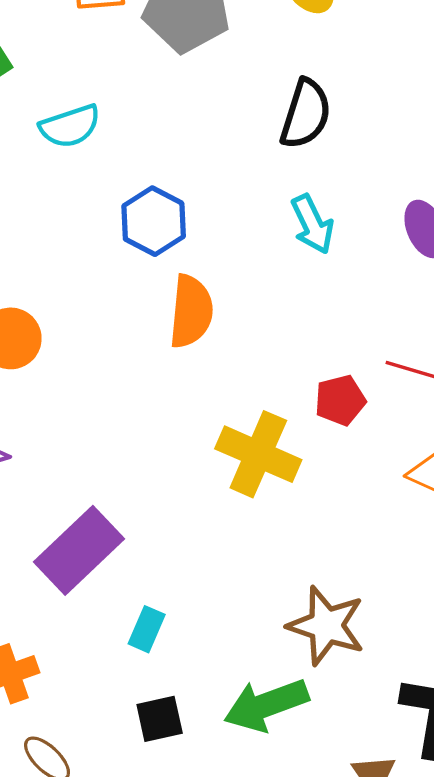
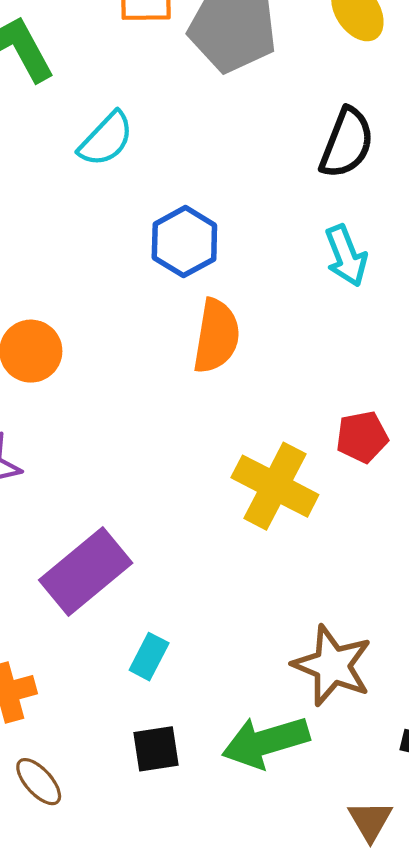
cyan semicircle: (70, 126) -> (106, 139), turned -32

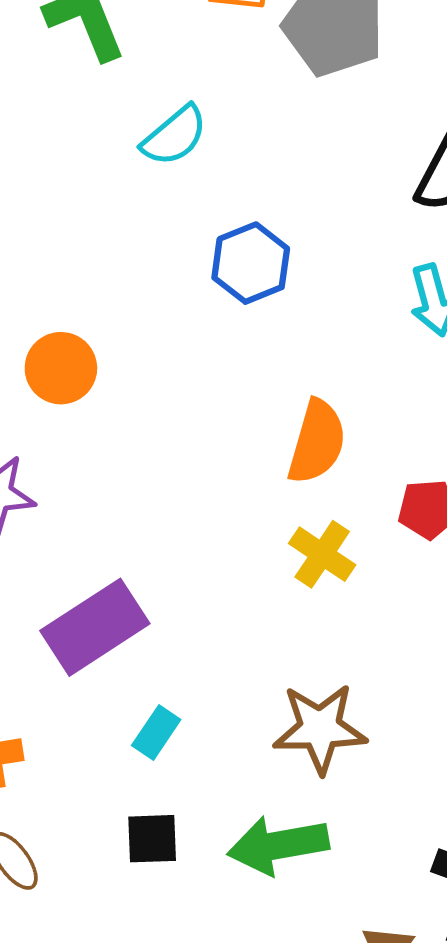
orange semicircle: (216, 336) -> (317, 442), moved
yellow cross: (275, 486) -> (322, 554), size x0.7
brown star: (332, 665) -> (320, 728), moved, turned -30

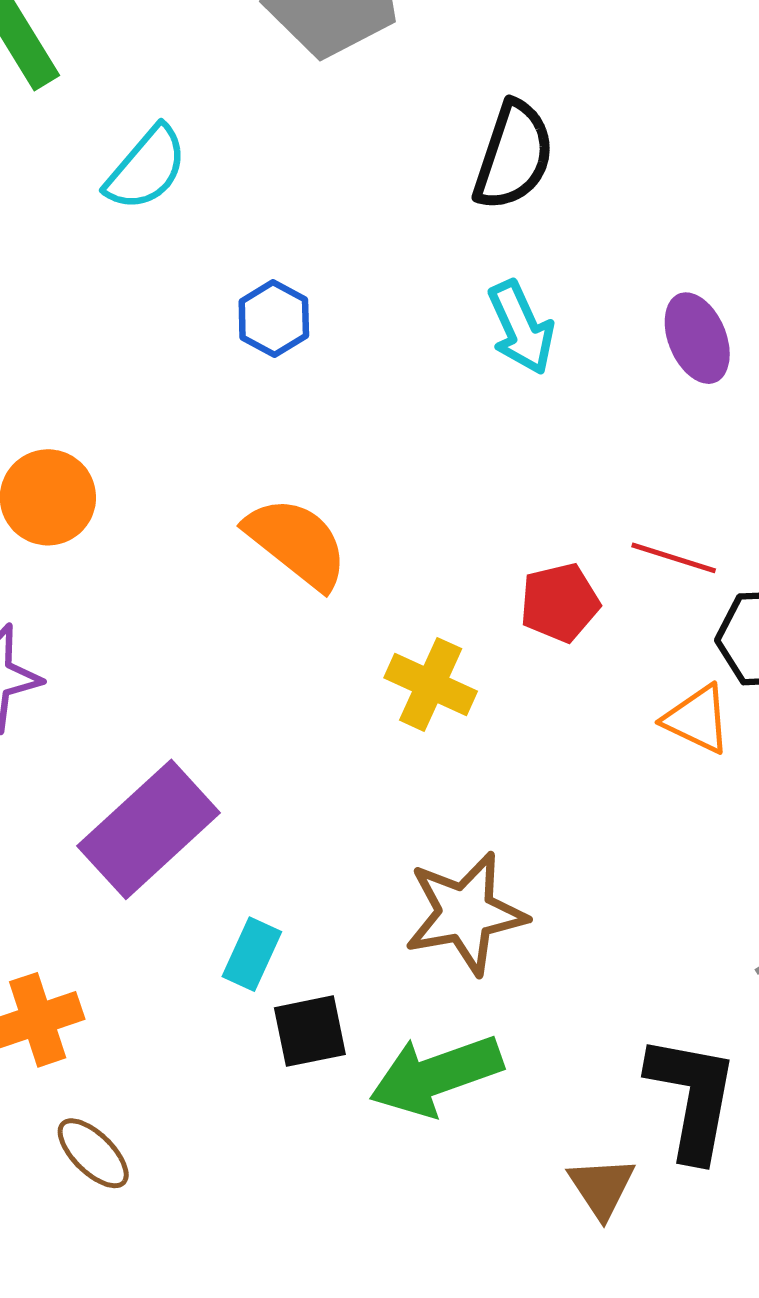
blue hexagon: (251, 263) -> (274, 318), size x0.7
orange semicircle: (317, 442) -> (297, 543), moved, turned -58
black square: (152, 839) -> (310, 1031), moved

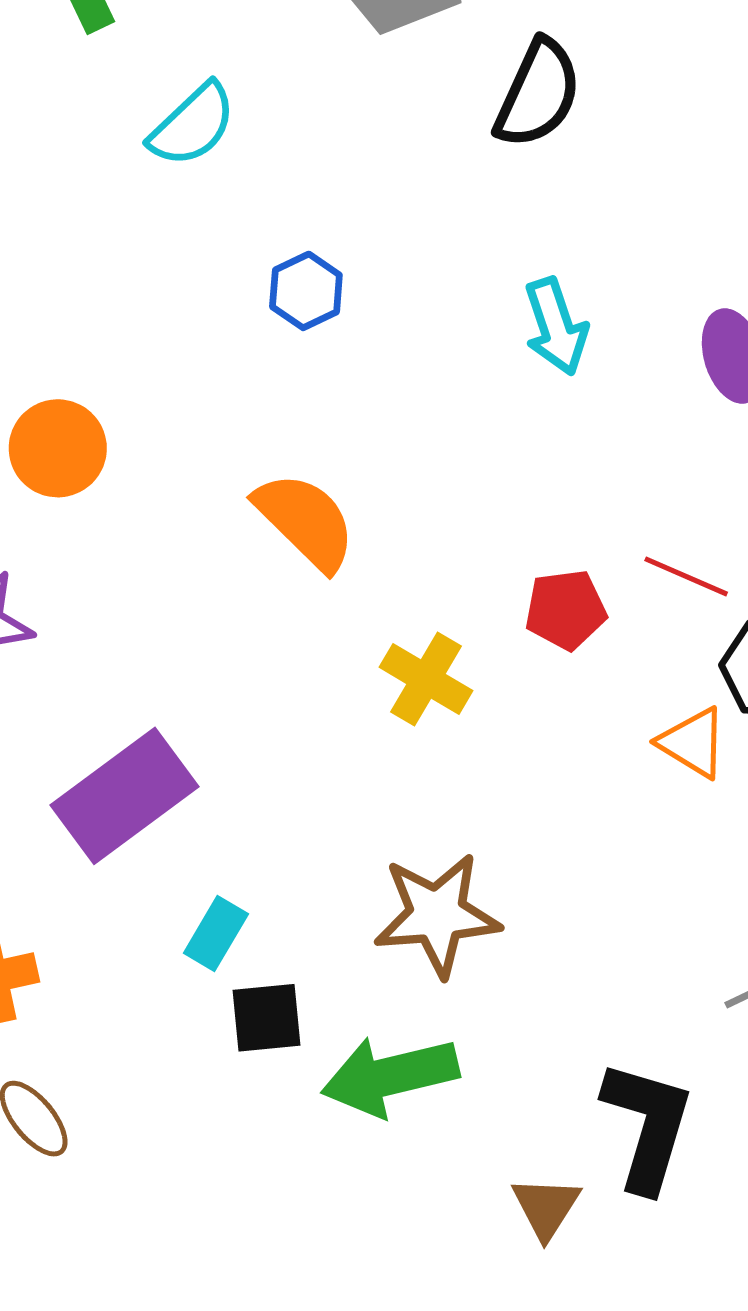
black semicircle: (514, 156) -> (538, 94), moved

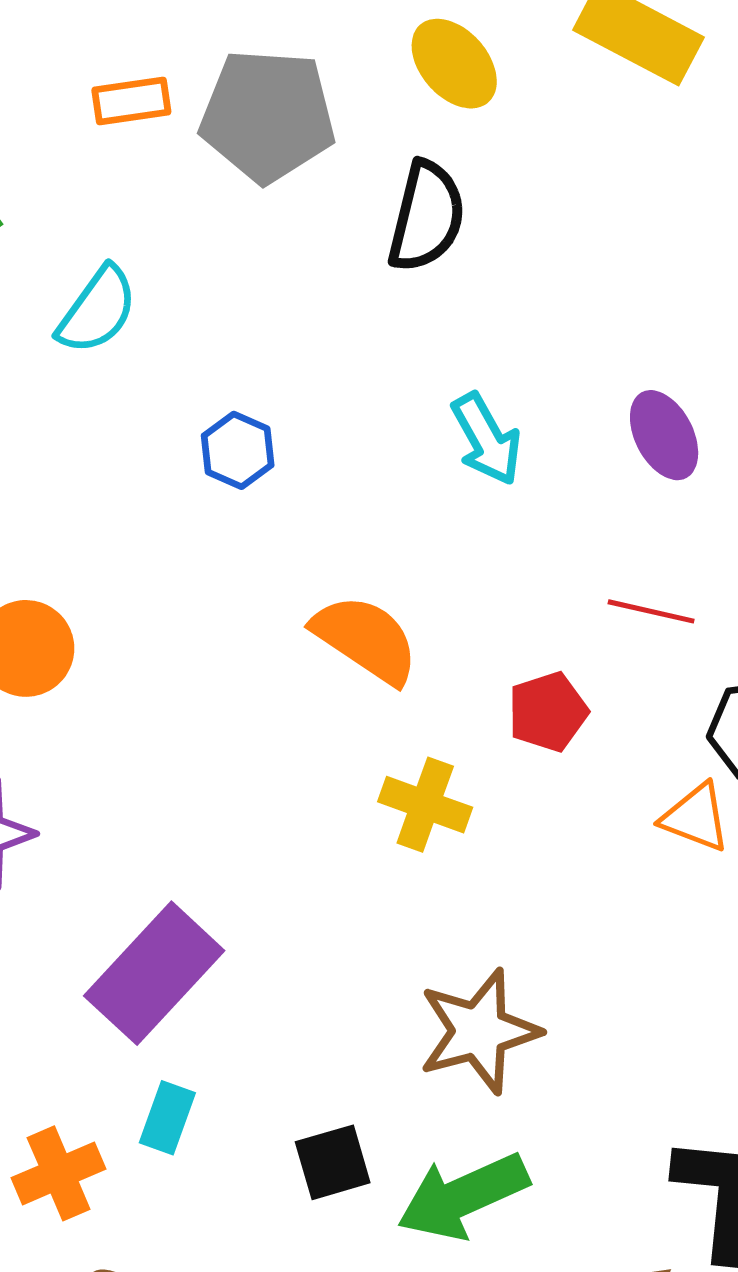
orange semicircle: (305, 521) -> (366, 639), moved
red line: (686, 576) -> (651, 611), moved
cyan rectangle: (216, 933) -> (167, 1118), moved

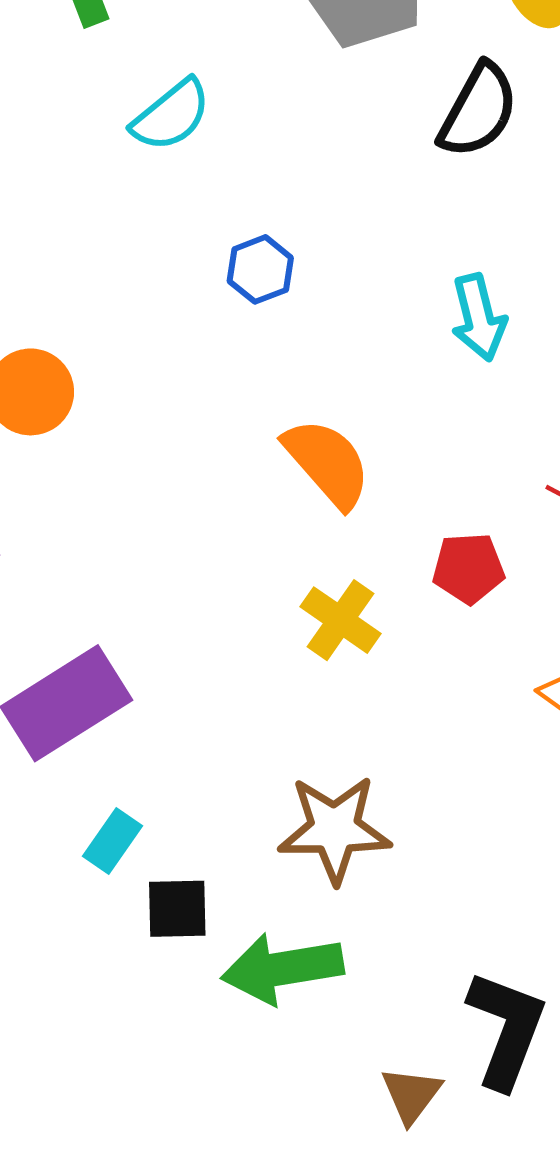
cyan rectangle: (167, 1118) -> (113, 841), moved

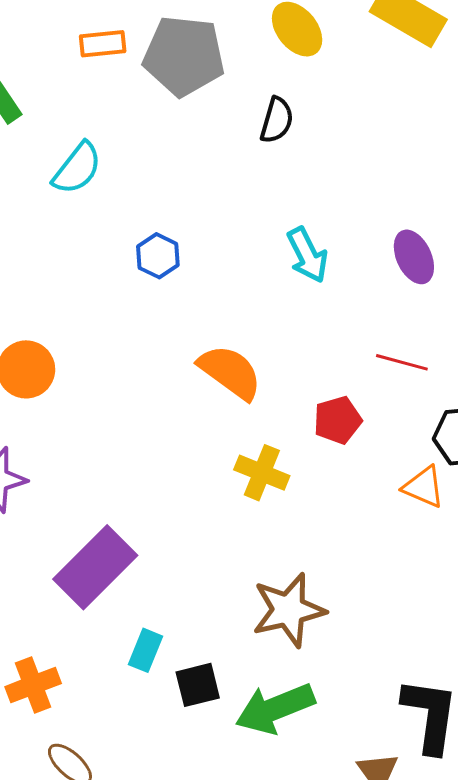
black semicircle: (478, 111) -> (277, 120), size x0.7

